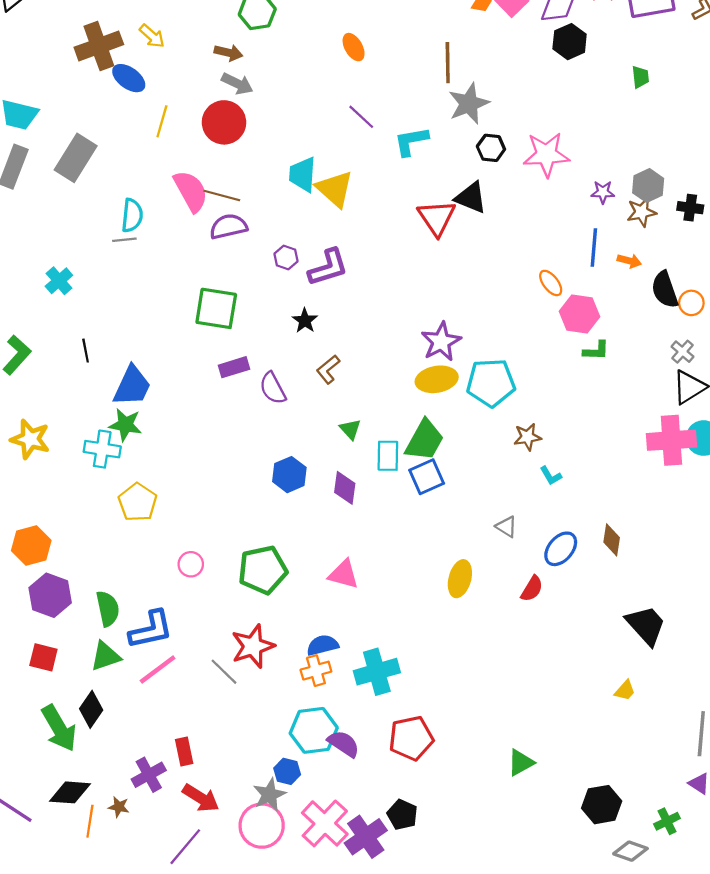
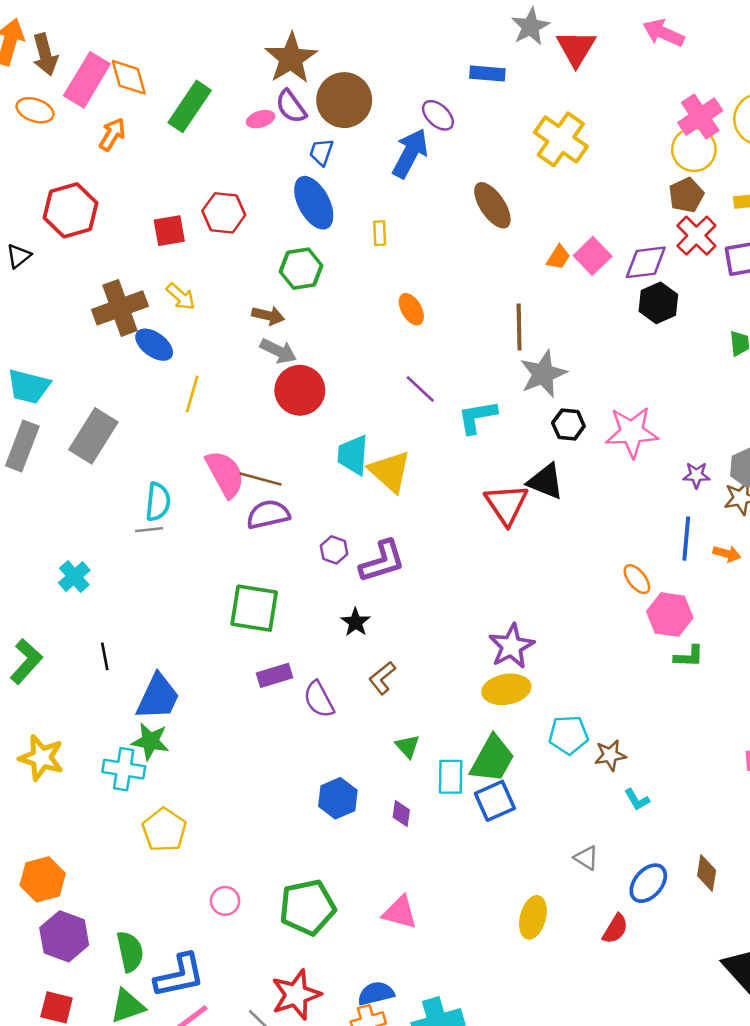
red circle: (224, 122) -> (300, 390), moved
cyan pentagon: (491, 383) -> (568, 735), moved, size x0.7
purple diamond: (345, 488) -> (401, 813), size x0.7

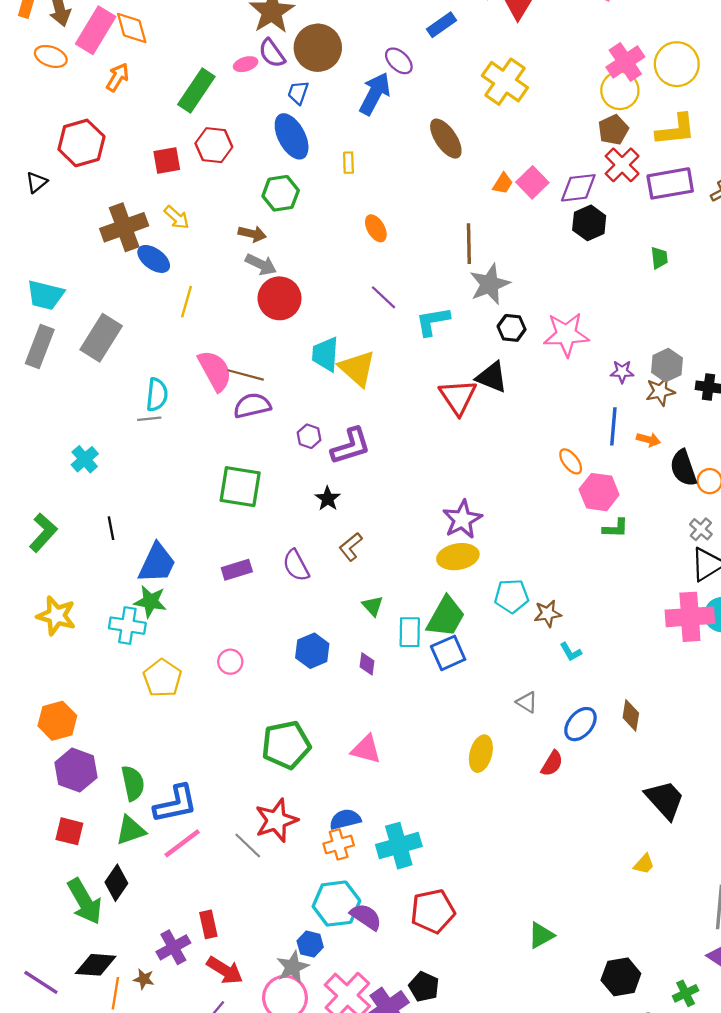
blue rectangle: (487, 73) -> (441, 25), turned -40
green rectangle: (190, 106) -> (196, 90), moved
purple rectangle: (274, 675) -> (237, 570), moved
pink circle: (225, 901) -> (230, 662), moved

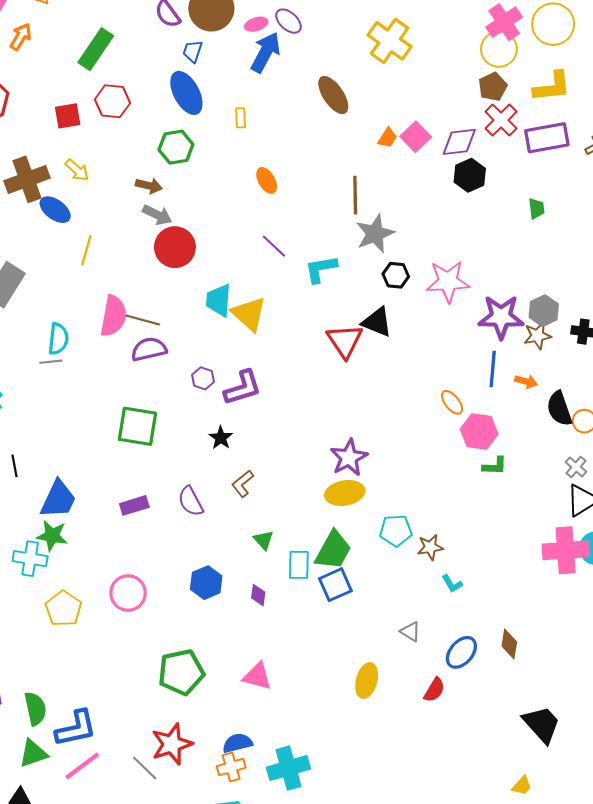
pink ellipse: (246, 64) -> (256, 24), moved
pink semicircle: (215, 371) -> (113, 316), turned 39
purple star: (622, 372) -> (501, 317), size x2.0
pink circle: (230, 662) -> (128, 593), size x1.5

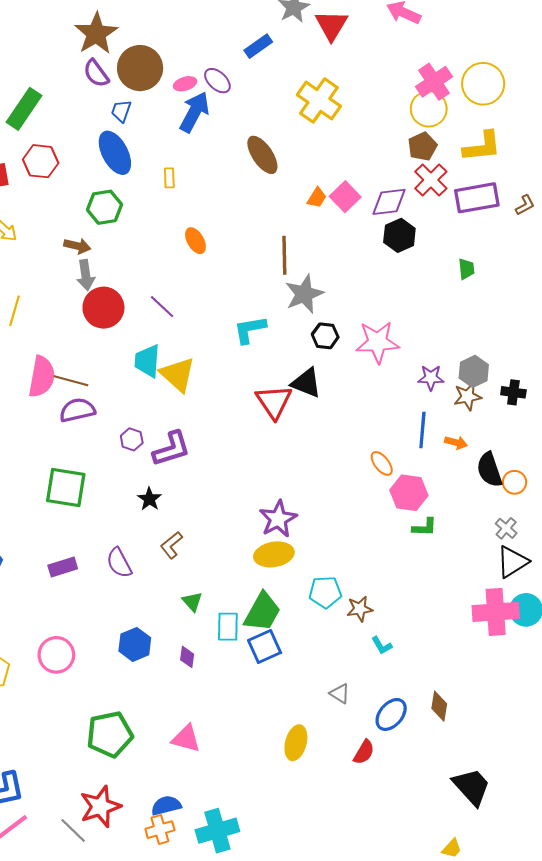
gray arrow: (157, 215) -> (86, 275), turned 56
purple line: (274, 246) -> (162, 307), moved
purple star: (501, 317) -> (431, 378), size x0.6

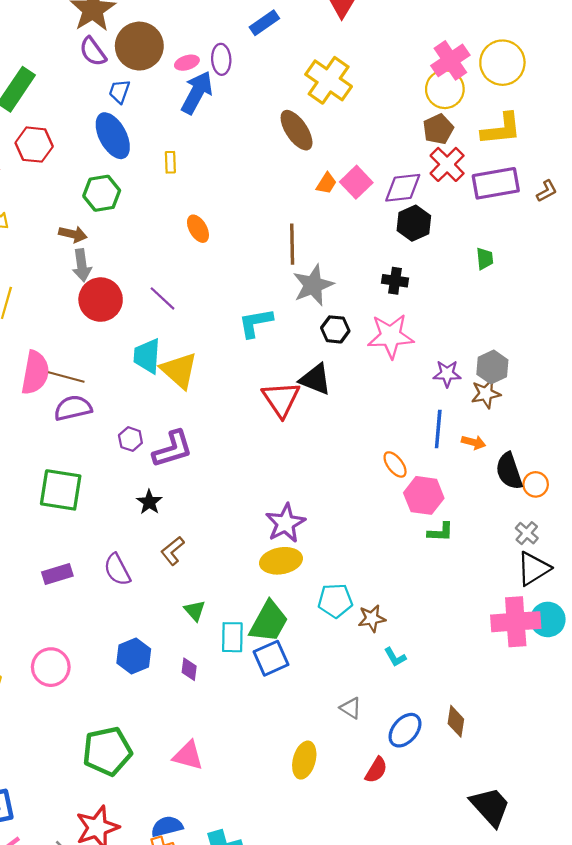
purple ellipse: (217, 81) -> (221, 59), turned 44
brown ellipse: (262, 155) -> (297, 130), moved
black cross: (513, 392) -> (395, 281), moved

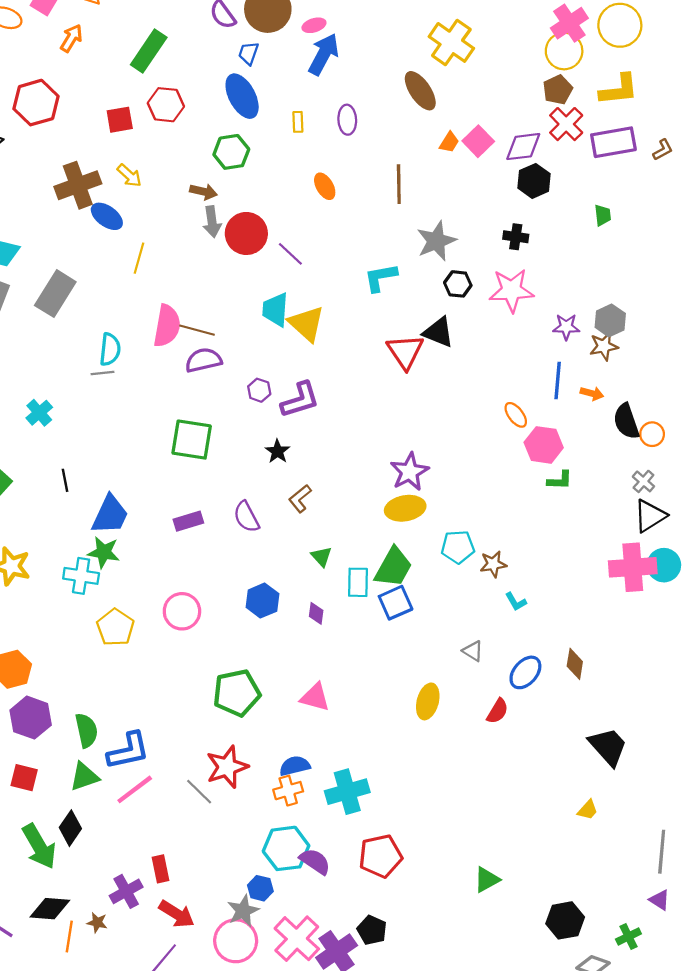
purple ellipse: (221, 59) -> (347, 120), moved
brown line: (292, 244) -> (399, 184), moved
red circle: (101, 300) -> (246, 233), moved

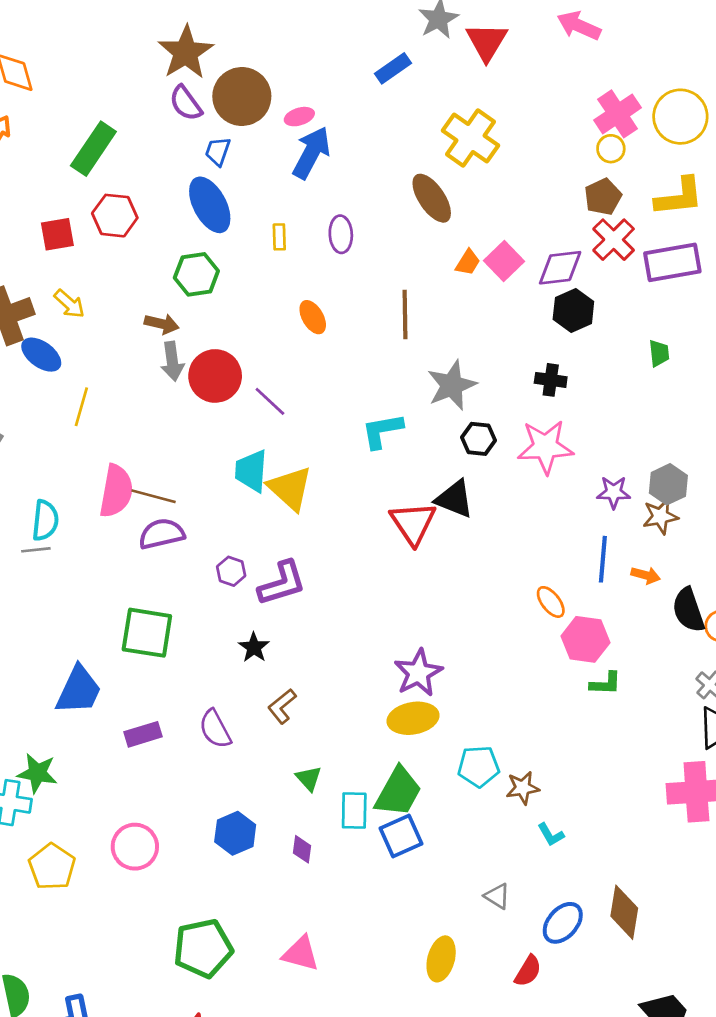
yellow circle: (564, 51) -> (611, 149), size x0.6
blue trapezoid: (110, 515) -> (79, 690), moved
brown diamond: (575, 664) -> (624, 912), size x1.4

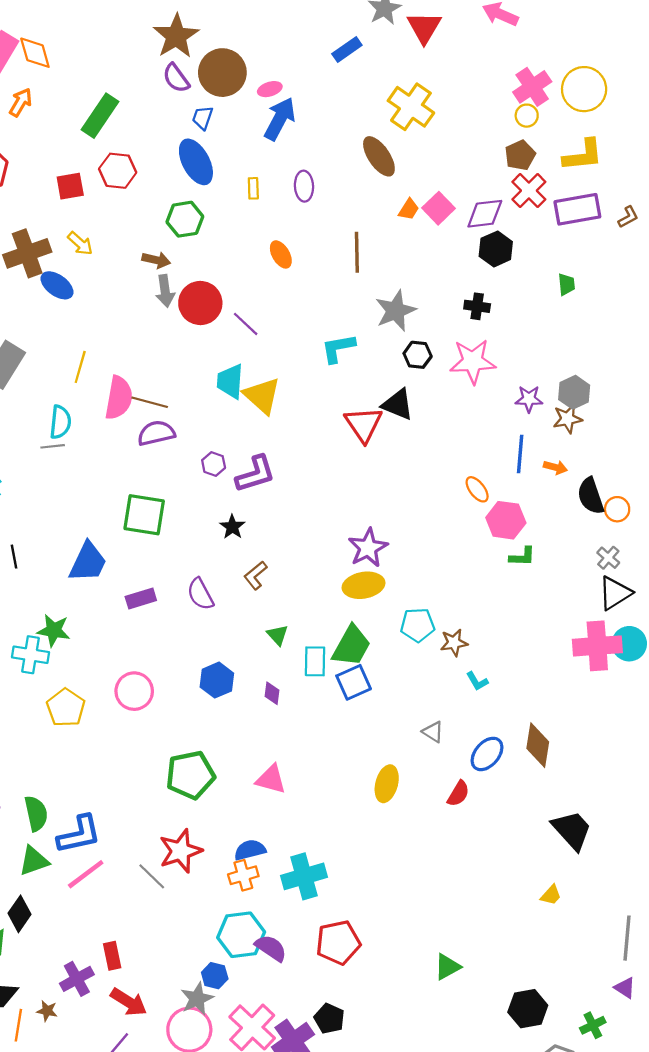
yellow line: (81, 407) -> (80, 367), moved

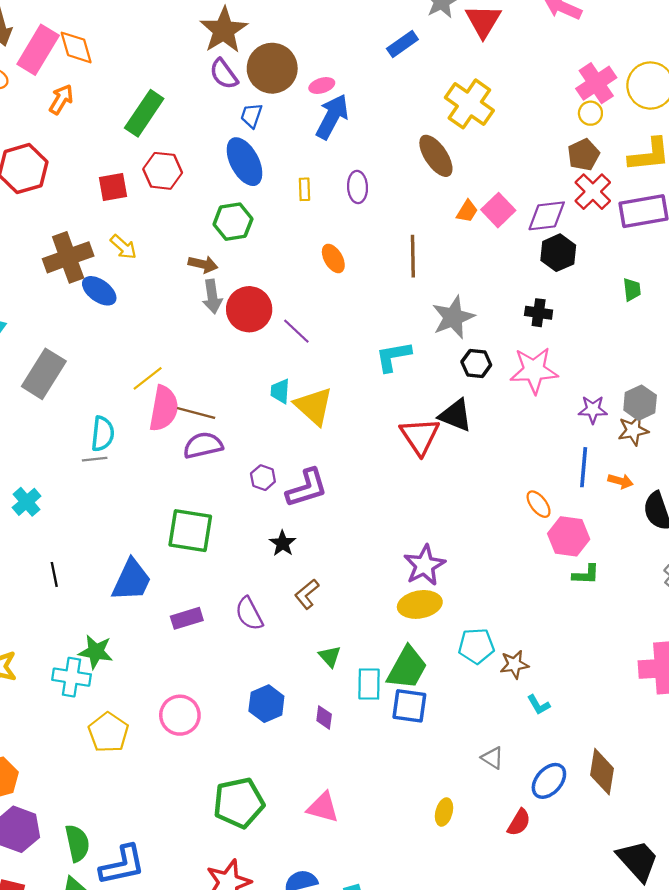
yellow line: (80, 367) -> (148, 378), moved, turned 36
cyan trapezoid: (230, 381) -> (280, 391), size x0.7
blue square: (354, 682) -> (409, 706), turned 32
yellow ellipse: (387, 784) -> (444, 812), size x0.7

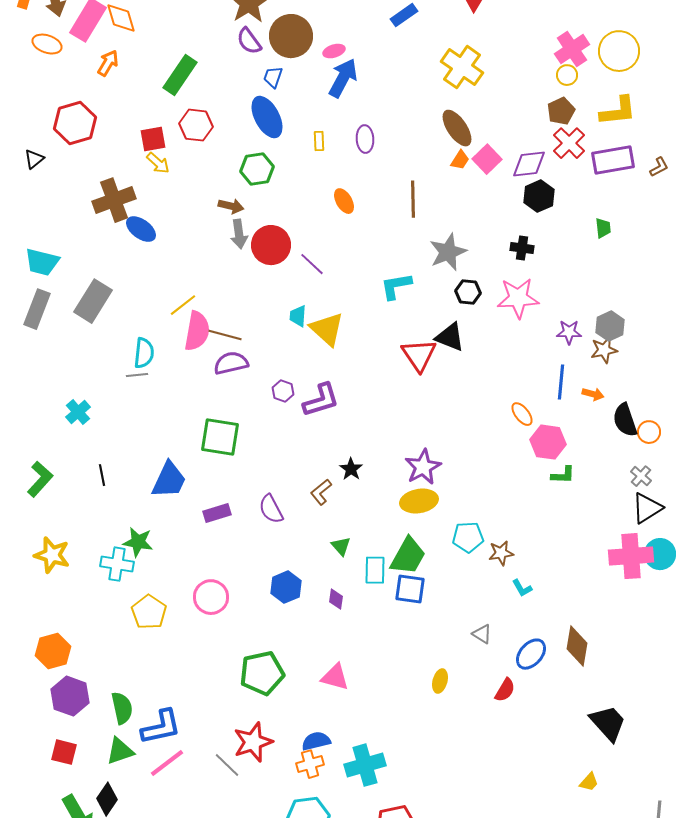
brown ellipse: (436, 156) -> (457, 128), moved
yellow arrow: (123, 247) -> (158, 163), moved
black star: (283, 543) -> (351, 469), moved

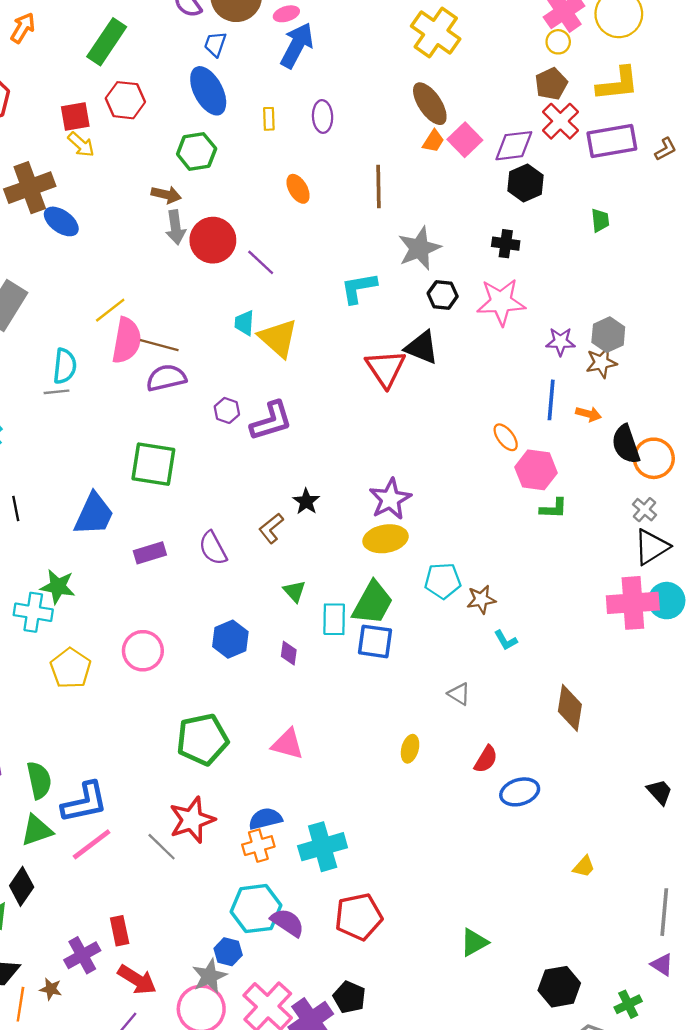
orange circle: (649, 432) -> (654, 458), size x1.5
blue ellipse: (531, 654) -> (520, 792), moved, turned 32
black trapezoid: (608, 723) -> (660, 792), moved, size x0.6

